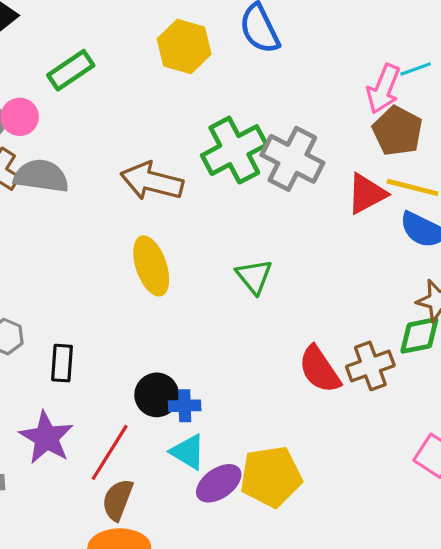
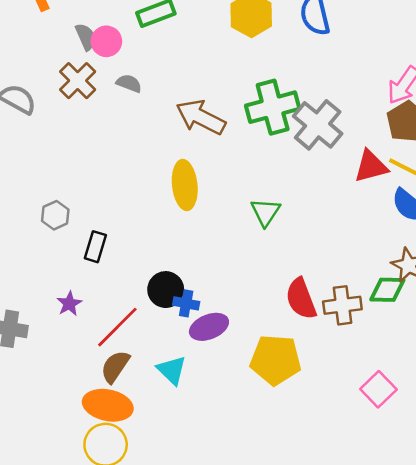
gray semicircle: (41, 176) -> (129, 83), moved, size x0.6
purple star: (46, 438) -> (69, 304), size x0.6
cyan triangle: (188, 452) -> (172, 370), moved
yellow pentagon: (271, 477) -> (275, 360), moved
purple ellipse: (219, 483) -> (209, 327), moved

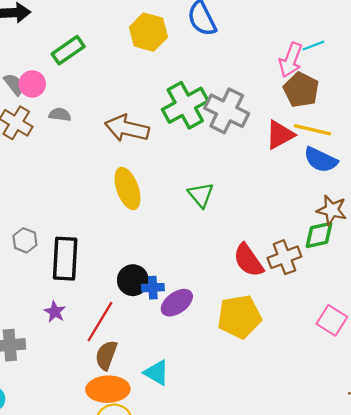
black rectangle: (95, 247) -> (65, 259), size x1.6
cyan triangle: (172, 370) -> (157, 373), moved

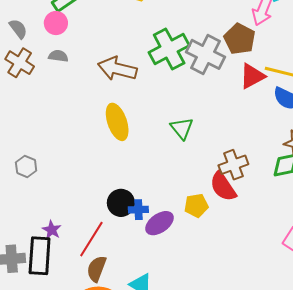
pink circle: (32, 84) -> (56, 23), moved
brown pentagon: (301, 90) -> (240, 39), moved
brown cross: (284, 257) -> (233, 165), moved
black rectangle: (65, 259) -> (40, 256), moved
yellow pentagon: (239, 317) -> (196, 205), moved, size x0.6

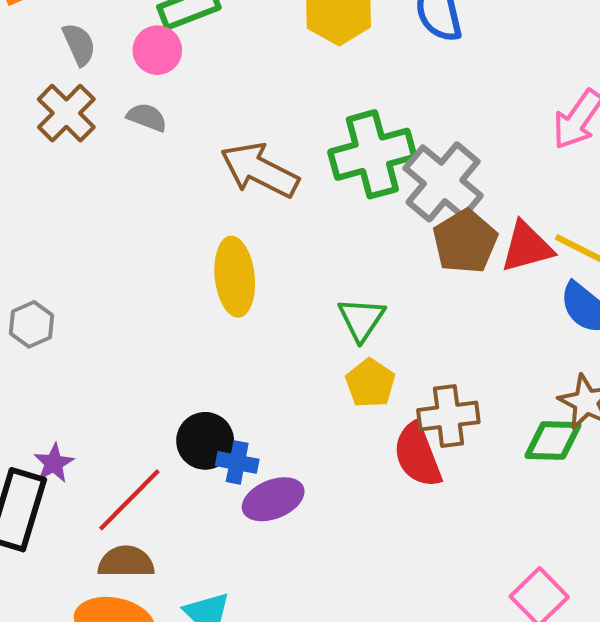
brown pentagon: (240, 39) -> (465, 242), moved
yellow pentagon: (196, 205) -> (370, 383), moved, turned 30
brown semicircle: (97, 269) -> (126, 562), turned 56

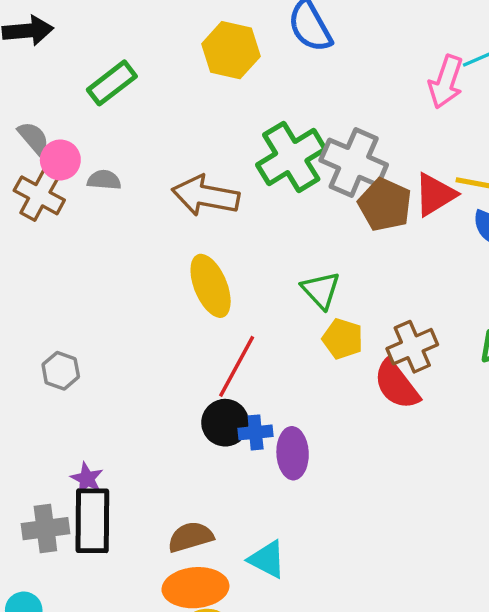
pink circle: (157, 50) -> (60, 160), moved
purple star: (54, 463) -> (87, 479), moved
purple ellipse: (273, 499) -> (293, 453), turned -54
red line: (129, 500) -> (237, 366), moved

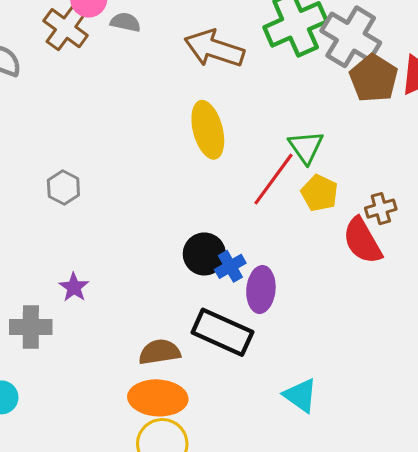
brown cross: (412, 347) -> (381, 209), size x0.7
red line: (237, 366) -> (274, 179), moved
blue cross: (256, 432) -> (230, 266), turned -32
black rectangle: (92, 521) -> (222, 332), moved, turned -74
cyan triangle: (267, 559) -> (300, 395), moved

